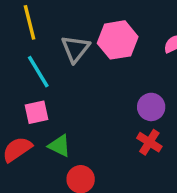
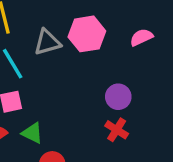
gray triangle: (75, 49) -> (47, 42), turned 36

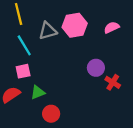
red cross: (117, 130) -> (113, 82), moved
green triangle: (32, 133) -> (38, 92), turned -48

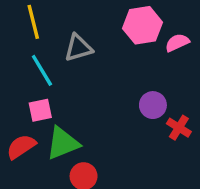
pink hexagon: (75, 25) -> (142, 25), moved
green triangle: (38, 92) -> (63, 143), size x1.5

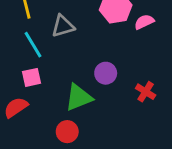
purple circle: (153, 105) -> (106, 73), moved
green triangle: (63, 143) -> (79, 97), moved

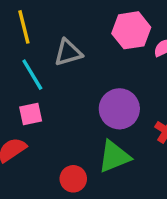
purple circle: (106, 73) -> (119, 109), size x1.5
green triangle: (79, 97) -> (114, 157), moved

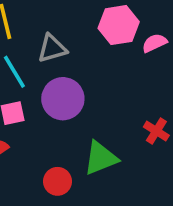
purple circle: (119, 109) -> (63, 99), moved

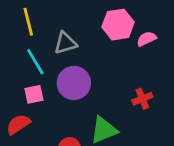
red cross: (156, 131) -> (142, 99), moved, turned 36

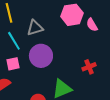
pink semicircle: (147, 39) -> (92, 25), turned -96

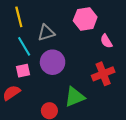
pink semicircle: (92, 25) -> (106, 41), moved
red cross: (89, 67) -> (103, 74), size x1.5

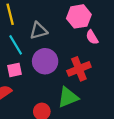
pink semicircle: (106, 41) -> (92, 37), moved
red cross: (103, 74) -> (79, 69), moved

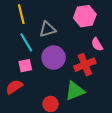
pink semicircle: (92, 37) -> (97, 44), moved

